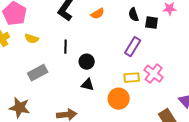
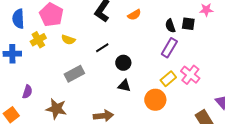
black semicircle: (134, 15) -> (170, 26), moved
black line: (66, 47) -> (102, 48), turned 56
yellow rectangle: (132, 78) -> (168, 79), turned -35

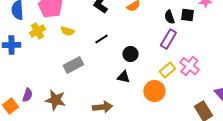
black circle: (123, 63) -> (130, 54), moved
purple semicircle: (27, 92) -> (27, 95), moved

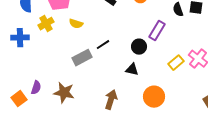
black line: (101, 39) -> (103, 45), moved
purple rectangle: (168, 39) -> (157, 31), moved
orange circle: (154, 91) -> (154, 97), moved
brown arrow: (102, 107) -> (111, 100), turned -66

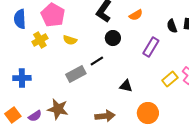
blue cross: (20, 38) -> (22, 78), moved
black circle: (139, 47) -> (113, 38), moved
purple semicircle: (36, 88) -> (35, 116), moved, turned 40
brown arrow: (111, 100) -> (105, 116), turned 66

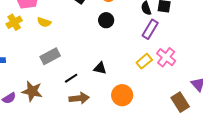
black circle: (113, 38) -> (106, 20), moved
purple rectangle: (151, 47) -> (150, 29), moved
black line: (97, 61) -> (71, 78), moved

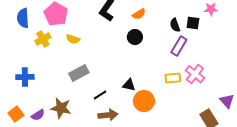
yellow rectangle: (144, 61) -> (173, 78), turned 35
orange circle: (122, 95) -> (144, 101), moved

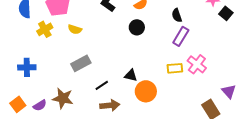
black square: (193, 23) -> (226, 13), moved, turned 32

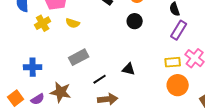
blue cross: (27, 67) -> (33, 67), moved
orange circle: (146, 91) -> (178, 85), moved

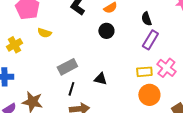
yellow cross: (43, 23) -> (14, 45), moved
gray rectangle: (79, 57) -> (67, 67), moved
black line: (100, 79) -> (71, 89), turned -40

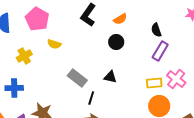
gray rectangle: (67, 67) -> (77, 78), turned 66
black triangle: (100, 79) -> (110, 77), moved
black line: (71, 89) -> (91, 98), moved

